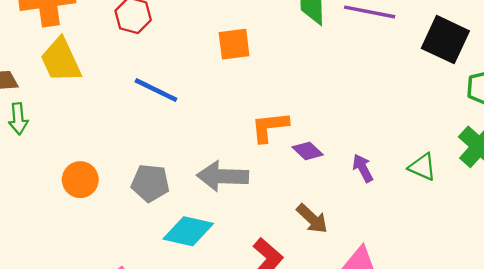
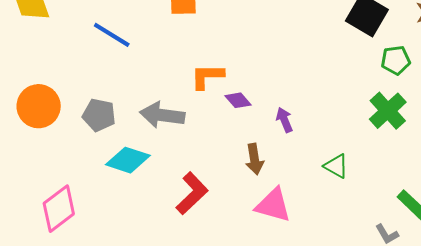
green triangle: (422, 167) -> (336, 166), moved
orange circle: (80, 180) -> (39, 106), size x1.4
brown arrow: (312, 219) -> (254, 159), moved, turned 32

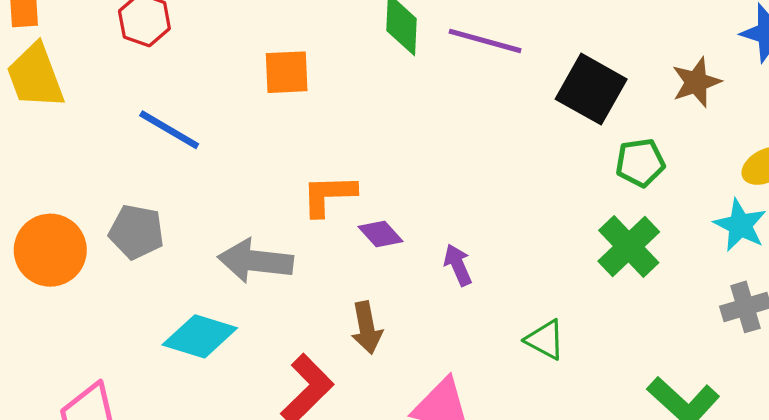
gray pentagon: (99, 115) -> (136, 232), moved
brown arrow: (254, 159) -> (367, 328), moved

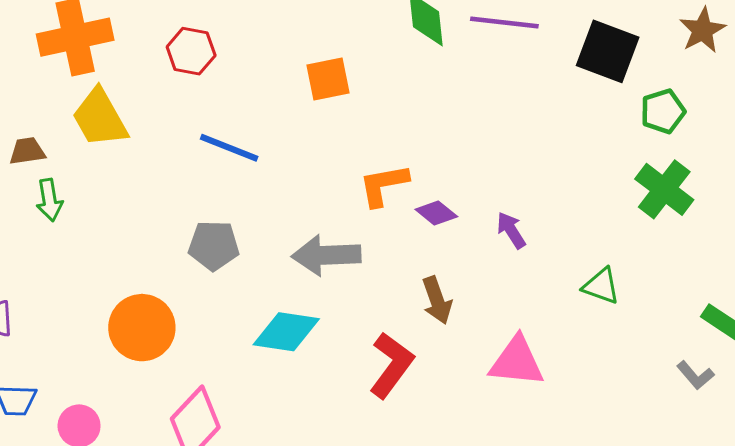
orange circle: (50, 250) -> (142, 328), moved

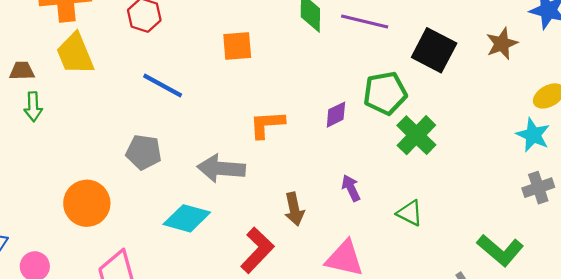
green pentagon: (663, 111) -> (385, 93), moved, size x1.4
green cross: (664, 189) -> (416, 135), moved
purple diamond: (436, 213) -> (336, 115), moved, turned -72
purple arrow: (511, 230) -> (351, 188), moved

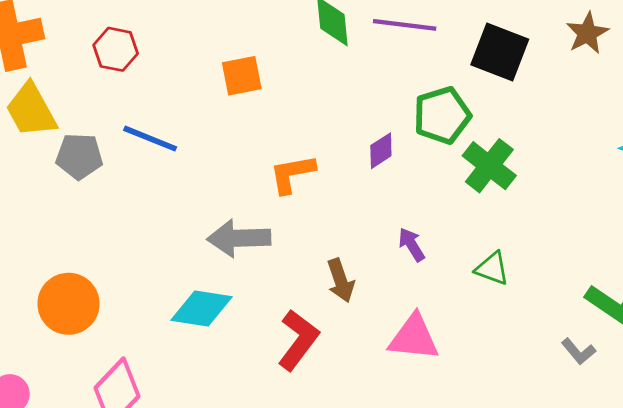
gray pentagon: (144, 152) -> (79, 156), moved

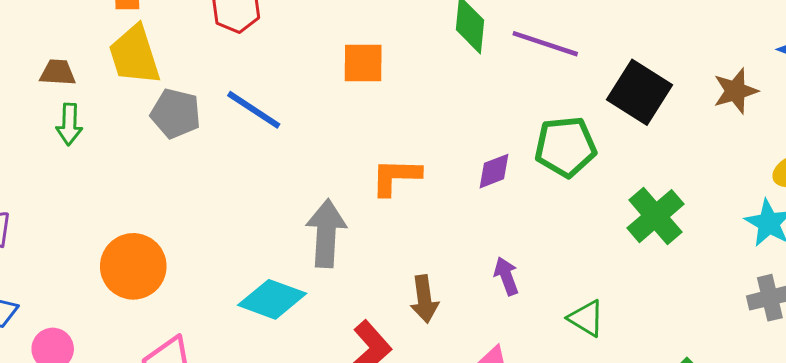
green cross: (489, 166) -> (656, 216), moved
gray arrow: (239, 238) -> (326, 233), turned 84

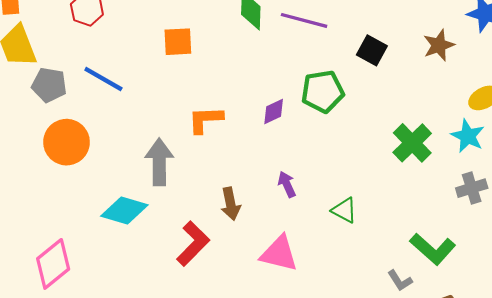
black square: (639, 92) -> (372, 50), size x0.7
green cross: (656, 216) -> (412, 143), moved
orange circle: (133, 266) -> (67, 142), moved

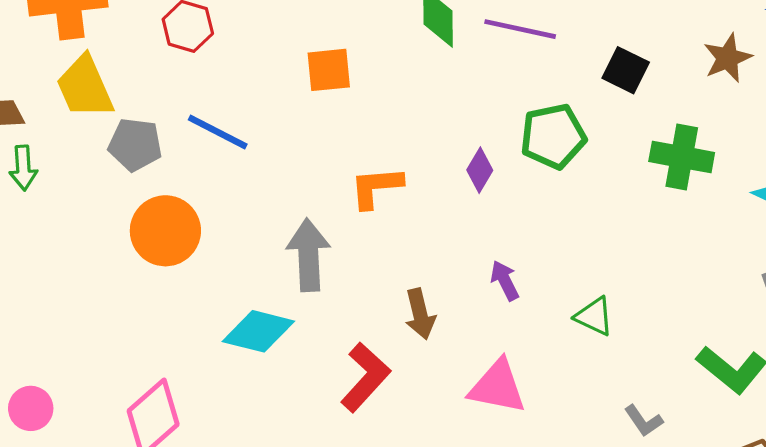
purple diamond: (274, 111) -> (480, 170), turned -32
green cross: (412, 143) -> (682, 157), moved, turned -33
gray L-shape: (400, 281) -> (643, 421), moved

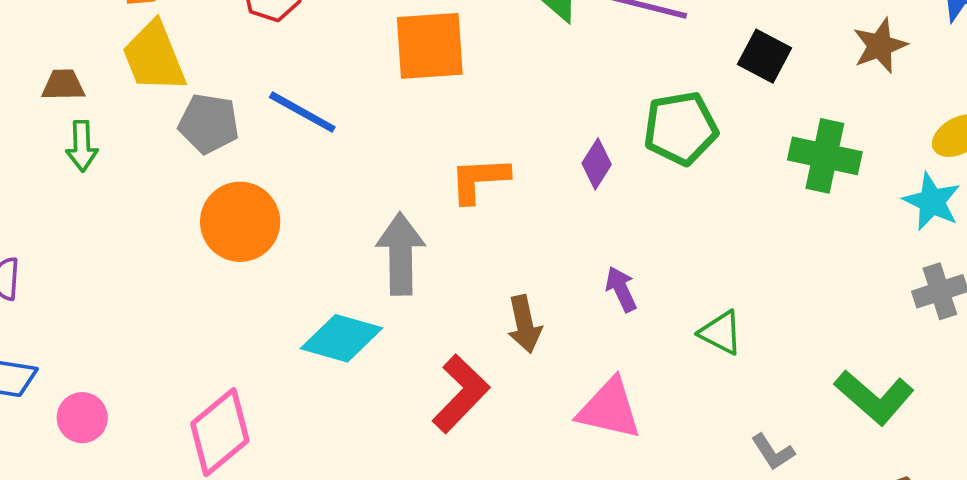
orange square: (329, 70) -> (430, 46), size x1.4

